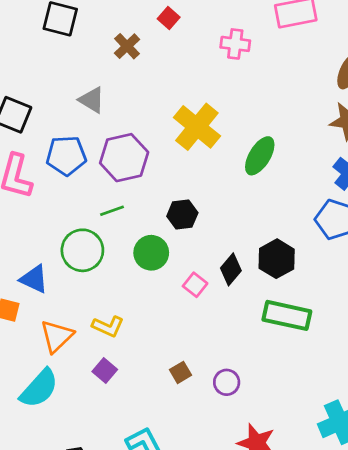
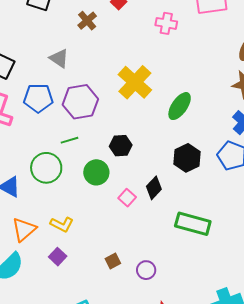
black hexagon: (277, 259) -> (187, 158), moved

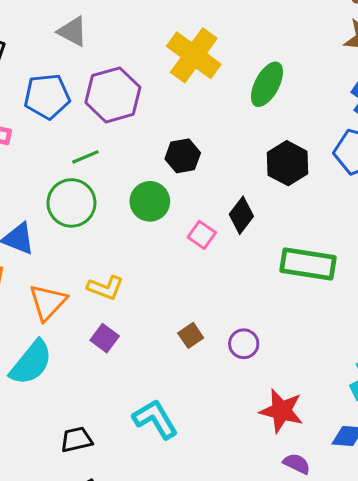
green line: (69, 140) -> (85, 157), moved

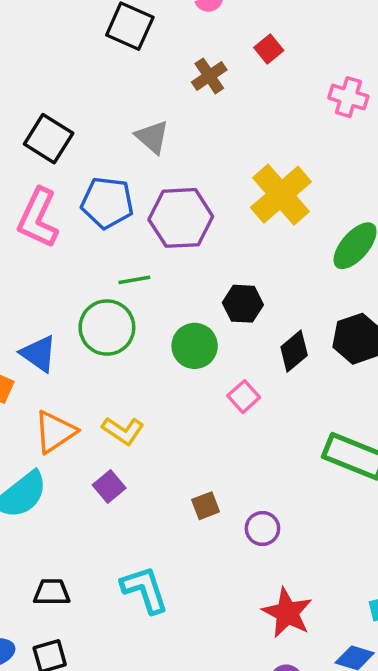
black diamond: (241, 215) -> (294, 351), moved

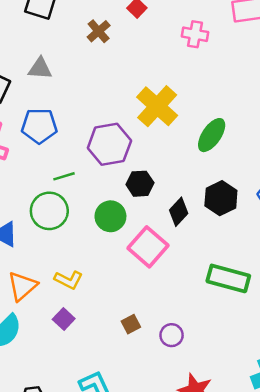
gray triangle: (152, 137) -> (40, 68), moved, turned -30
purple hexagon: (181, 218) -> (109, 144), moved
pink square: (244, 397) -> (148, 247), size x1.8

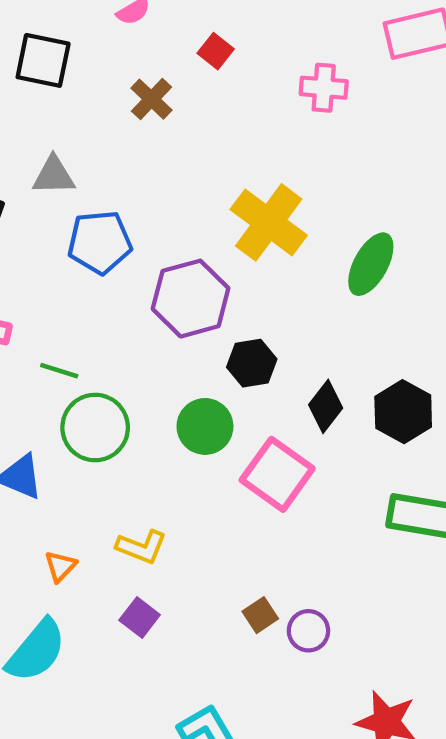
blue pentagon: (39, 126) -> (100, 242), moved
green line: (64, 176) -> (59, 371), moved, turned 40
black hexagon: (221, 198) -> (403, 412), moved
orange triangle: (22, 286) -> (60, 566), size x0.6
purple circle: (172, 335) -> (308, 631), moved

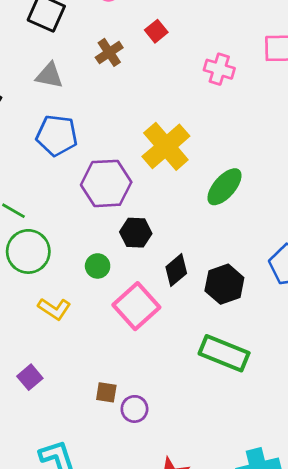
gray triangle: (54, 176) -> (49, 75), moved
green circle: (205, 426) -> (98, 266), size x0.7
yellow L-shape: (141, 547) -> (54, 309), moved
brown square: (260, 615) -> (106, 392), turned 30

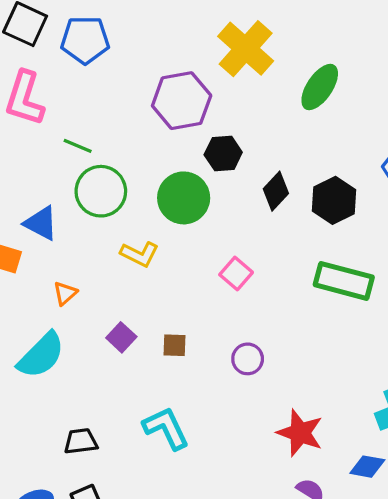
blue pentagon: (57, 135) -> (85, 40), moved
green circle: (98, 266) -> (184, 198), size x1.8
pink square: (136, 306) -> (236, 274), moved, size x0.6
brown square: (106, 392) -> (174, 345), moved

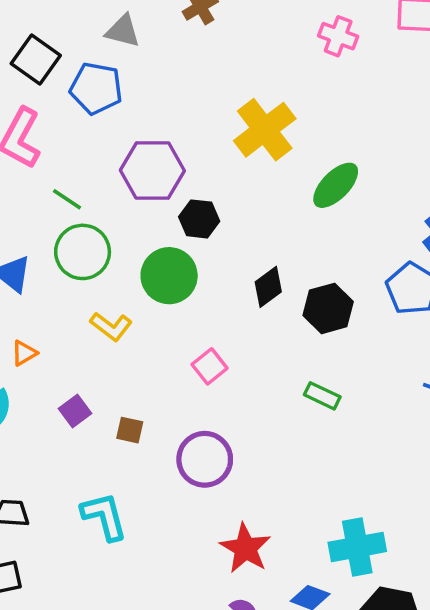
purple hexagon: (182, 101) -> (152, 171), moved
black hexagon: (223, 153) -> (199, 219), moved
green rectangle: (344, 281) -> (322, 396), size x0.6
purple circle: (248, 359) -> (205, 459), size x1.6

